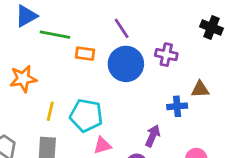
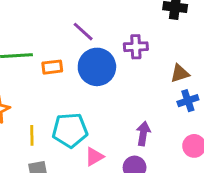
blue cross: (177, 106) -> (188, 101), moved

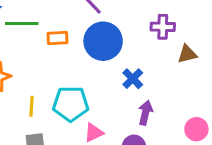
purple cross: (136, 47) -> (163, 27), moved
blue cross: (188, 101) -> (133, 79), moved, turned -30

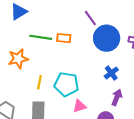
green line: (22, 24) -> (41, 37), moved
blue circle: (103, 41) -> (107, 38), moved

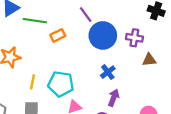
green line: (41, 37) -> (35, 21), moved
orange rectangle: (64, 38) -> (58, 35), turned -32

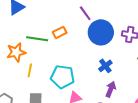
green line: (35, 21) -> (37, 39), moved
yellow line: (33, 82) -> (30, 70), moved

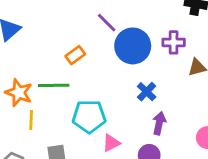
green line: (37, 39) -> (54, 85), moved
orange star: (16, 52) -> (19, 93), turned -30
yellow line: (30, 70) -> (31, 120), moved

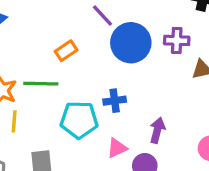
blue cross: (147, 92) -> (115, 101), moved, turned 36
pink triangle: (111, 143) -> (117, 148), moved

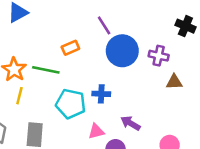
purple arrow: (157, 130) -> (130, 123), turned -84

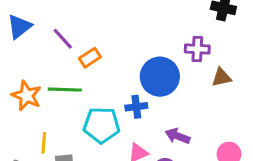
purple line: (104, 25) -> (63, 39), moved
blue circle: (122, 51) -> (160, 77), moved
yellow line: (19, 96) -> (44, 143), moved

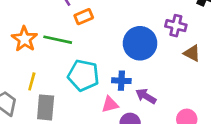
brown triangle: (221, 77) -> (192, 53), turned 30
blue cross: (136, 107) -> (121, 81), moved

